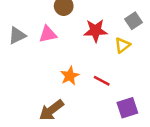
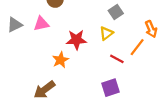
red star: (96, 31) -> (76, 40), moved
red line: (102, 81) -> (117, 59), moved

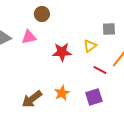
gray square: (116, 12) -> (109, 29), moved, turned 32
orange star: (60, 60) -> (62, 93), moved

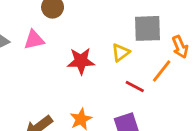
gray square: (109, 29) -> (148, 28), size x1.5

